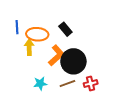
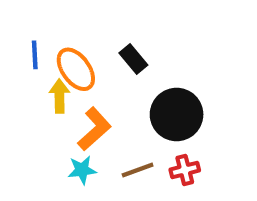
orange ellipse: (37, 34) -> (76, 69), turned 50
orange L-shape: (56, 55) -> (94, 129), moved
black circle: (73, 61) -> (177, 114), moved

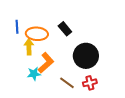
orange ellipse: (76, 69) -> (37, 34), turned -50
cyan star: (82, 170) -> (34, 74), moved
brown line: (138, 170) -> (67, 83), turned 56

